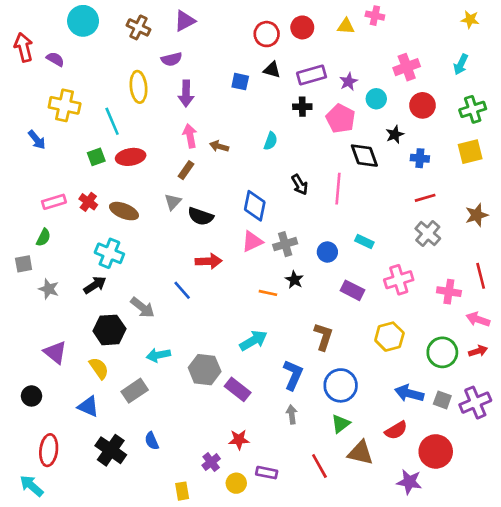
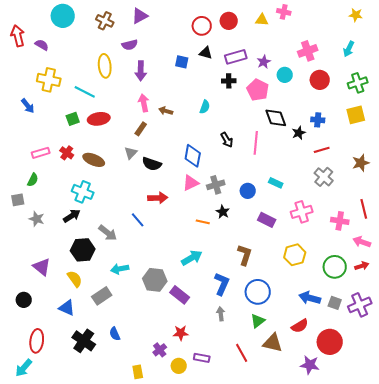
cyan line: (112, 121) -> (85, 92), turned -40
black star: (395, 134) -> (299, 133), moved
cyan arrow: (32, 486) -> (24, 368), turned -90

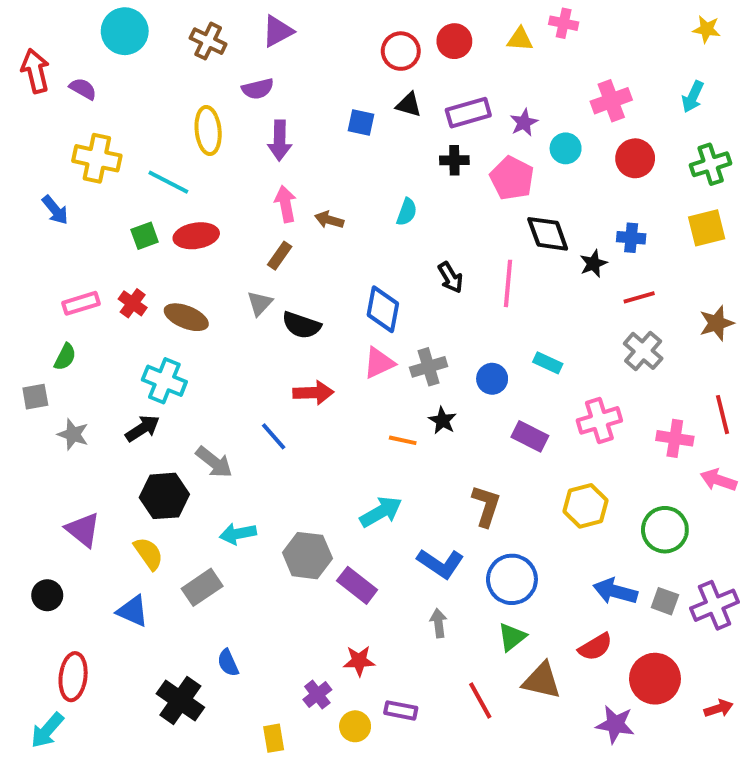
red arrow: (362, 266) -> (719, 708), moved
blue L-shape: (222, 284) -> (440, 563), turned 100
black cross: (84, 341) -> (180, 701), moved

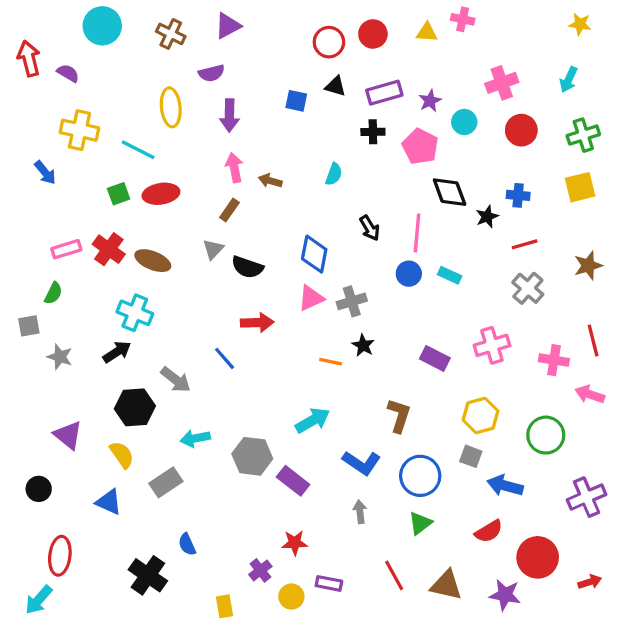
red cross: (133, 303) -> (109, 249), size x1.4
cyan rectangle: (548, 363) -> (450, 275), moved
blue circle: (492, 379) -> (409, 274), moved
gray square: (665, 601) -> (471, 456), moved
brown triangle: (542, 681) -> (446, 585), moved

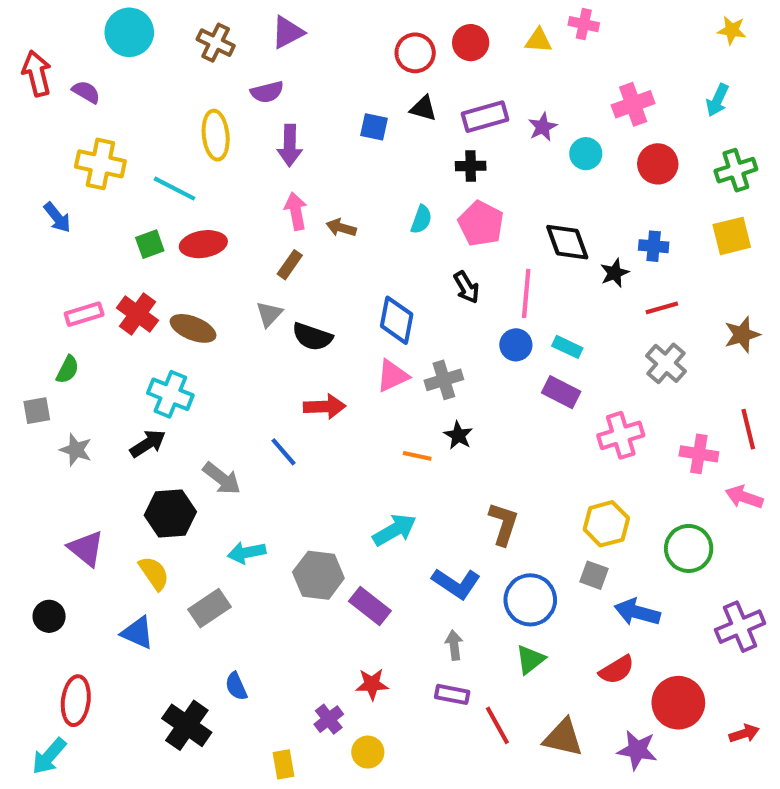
pink pentagon: (420, 146) -> (481, 224), moved
purple rectangle: (435, 358) -> (561, 392), moved
purple rectangle: (329, 583) -> (452, 694), moved

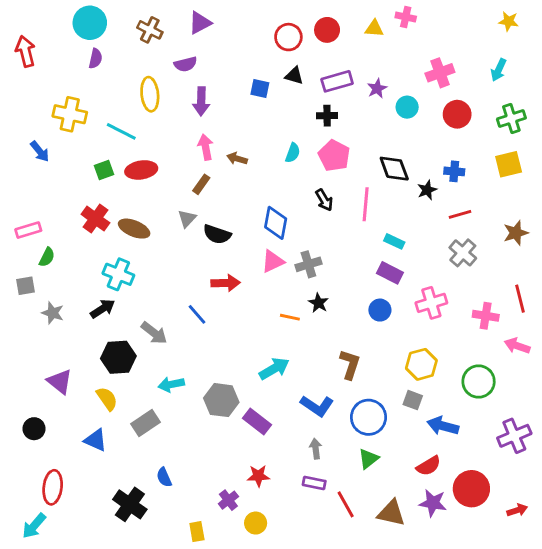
purple semicircle: (86, 92) -> (95, 58), moved, turned 72
pink rectangle: (84, 314) -> (28, 230), moved
blue circle: (516, 345) -> (380, 310), moved
purple star: (637, 750) -> (433, 503), moved

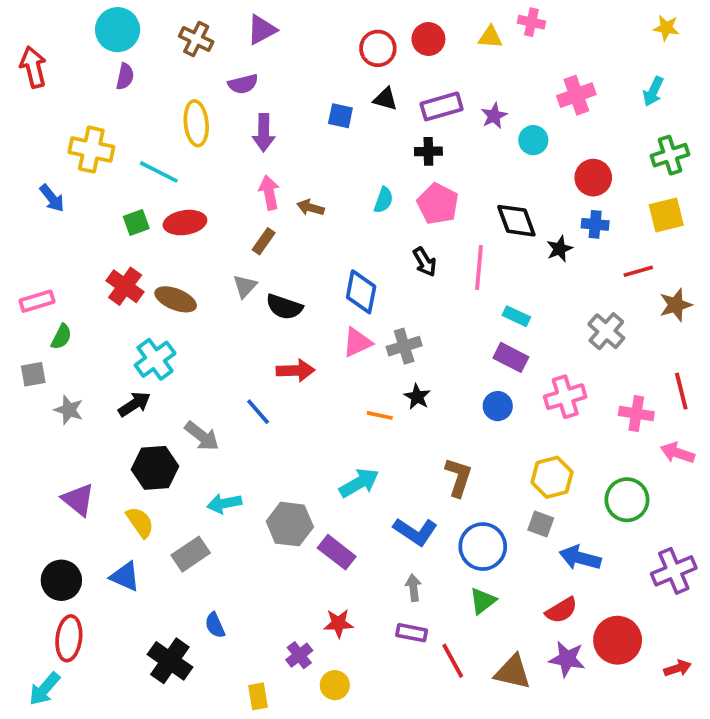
red circle: (457, 114) -> (593, 178), moved
red line: (460, 214) -> (638, 271), moved
cyan cross: (118, 274) -> (155, 359), turned 32
black circle: (34, 429) -> (61, 580), moved, size x1.4

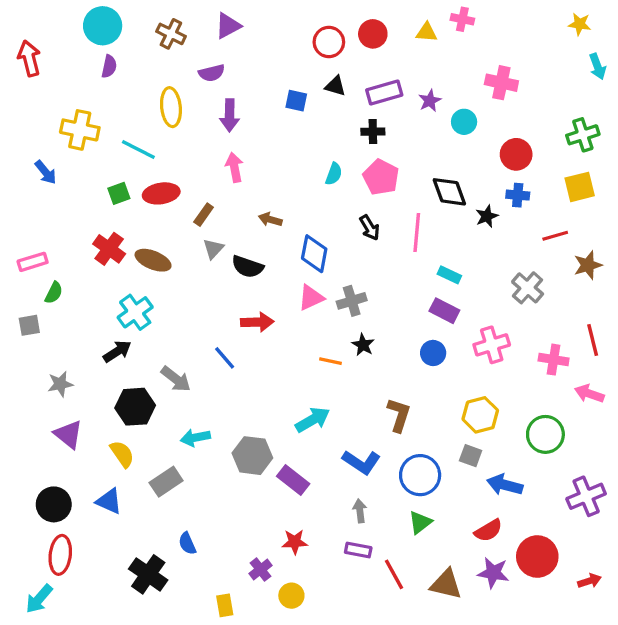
cyan arrow: (653, 91) -> (598, 66), moved, turned -45
pink cross: (576, 95) -> (501, 83), turned 32
brown arrow: (310, 208) -> (270, 219), moved
brown rectangle: (264, 241) -> (204, 215), moved
gray star: (69, 410) -> (60, 384), moved, turned -30

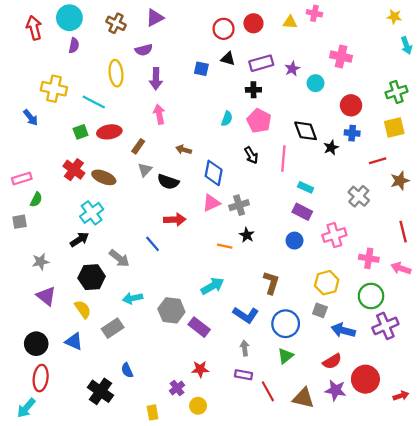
red arrow: (29, 58) -> (34, 28), moved
pink cross: (554, 360) -> (369, 258), moved
purple cross: (586, 496) -> (385, 326), moved

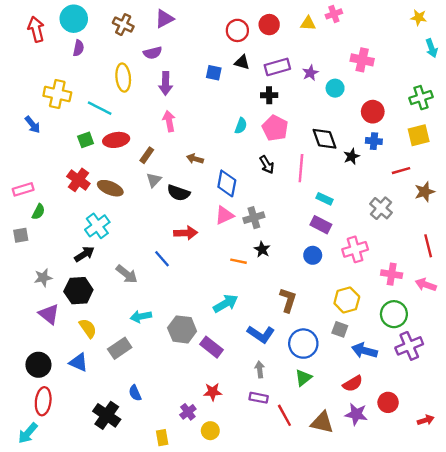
pink cross: (314, 13) -> (334, 14), turned -32
black hexagon: (92, 277) -> (78, 291), moved
red circle: (365, 379) -> (388, 402), size x0.7

